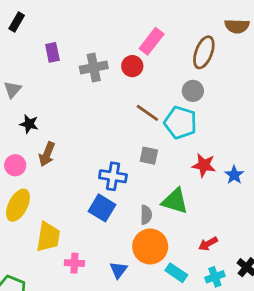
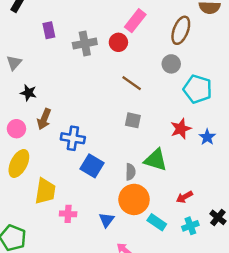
cyan pentagon: (180, 123) -> (198, 89), moved
red star: (204, 165) -> (181, 129), turned -30
blue cross: (113, 176) -> (73, 138), moved

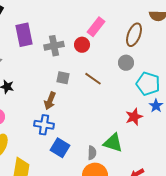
purple rectangle: (49, 30) -> (24, 35), size x1.6
brown arrow: (44, 119) -> (50, 101), moved
gray square: (133, 120) -> (63, 78), moved
blue star: (207, 137) -> (156, 106), moved

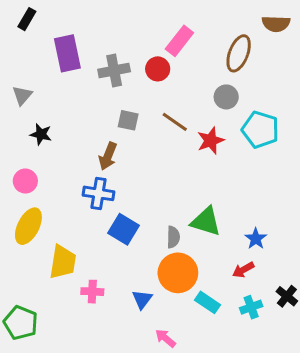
blue star: (156, 106) -> (256, 239), moved
red star: (134, 117) -> (211, 141), moved

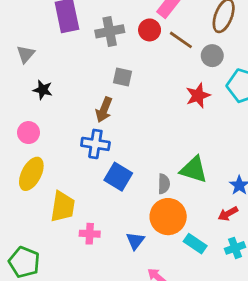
brown line: (175, 122) -> (181, 40), moved

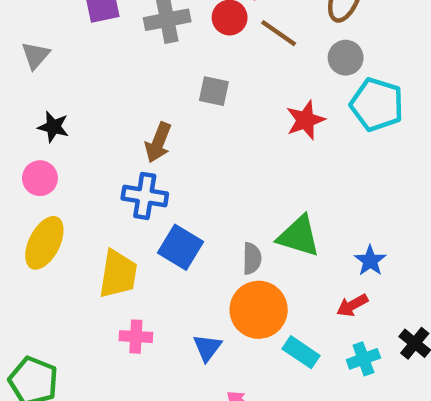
gray circle: (212, 56) -> (346, 58), moved
gray square: (122, 77) -> (214, 91), moved
black star: (43, 90) -> (53, 127), moved
yellow trapezoid: (63, 207) -> (118, 274), moved

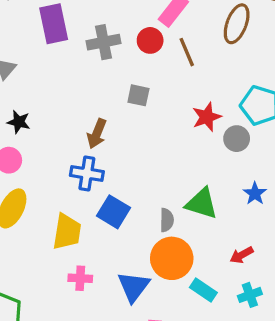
brown line: (279, 33) -> (187, 52), turned 32
gray circle: (346, 58) -> (237, 139), moved
blue star: (370, 261) -> (255, 193), moved
blue triangle: (207, 348) -> (133, 287), size x1.5

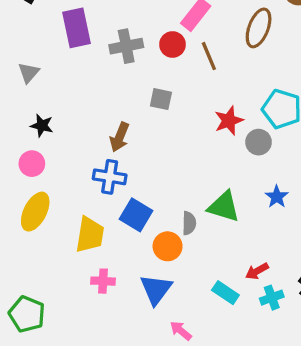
red arrow: (242, 255) -> (257, 271), moved
orange circle: (172, 258) -> (168, 246), moved, size x0.7

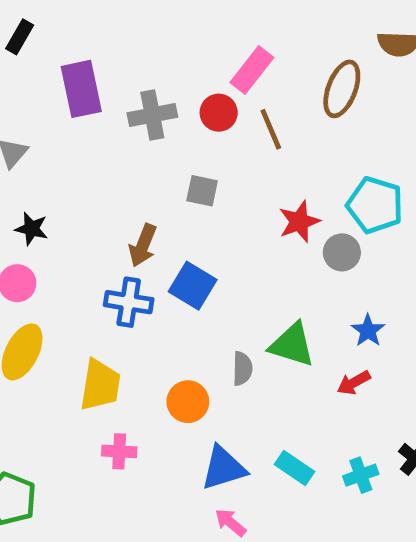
blue square: (136, 215) -> (193, 286), moved
orange circle: (168, 246) -> (188, 402), moved
red arrow: (257, 271) -> (354, 383), moved
blue triangle: (156, 289) -> (223, 468), moved, turned 36

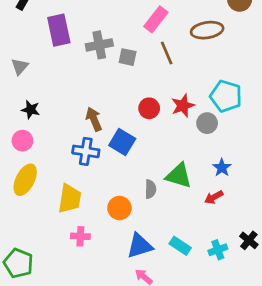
brown ellipse: (342, 89) -> (207, 30), turned 60
red circle: (219, 113) -> (149, 108), moved
gray square: (202, 191) -> (128, 57), moved
brown arrow: (143, 245) -> (94, 119), turned 135

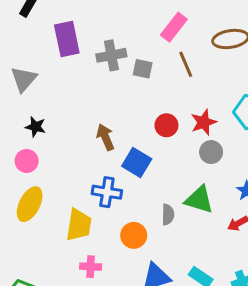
gray triangle: (20, 67) -> (24, 79), size x1.4
gray circle: (207, 123) -> (211, 152), moved
blue cross: (86, 151) -> (107, 192), moved

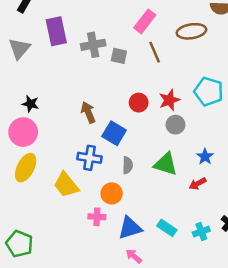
gray triangle: (24, 79) -> (19, 48), moved
pink circle: (27, 161) -> (23, 132), size x1.5
gray semicircle: (168, 215) -> (128, 165), moved
yellow trapezoid: (79, 225) -> (66, 185), turned 132
pink cross: (91, 267) -> (97, 217), moved

